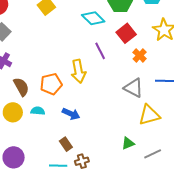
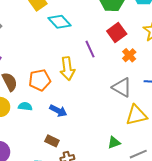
cyan diamond: (93, 18) -> (59, 22), moved
brown rectangle: (66, 144) -> (52, 141), turned -32

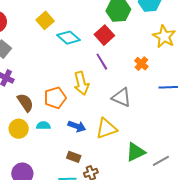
red square: (117, 32) -> (104, 35), moved
gray triangle: (122, 87) -> (121, 97), moved
yellow triangle: (136, 115) -> (106, 129), moved
green triangle: (114, 143) -> (136, 152), size x1.5

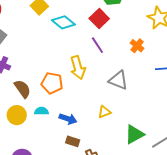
orange pentagon: (55, 98) -> (52, 83), turned 30
blue arrow: (77, 126) -> (68, 119), moved
yellow triangle: (106, 129) -> (104, 112), size x0.6

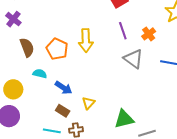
purple line: (97, 45) -> (123, 31), moved
gray triangle: (118, 80) -> (133, 59), moved
yellow triangle: (104, 112) -> (88, 103), moved, turned -40
yellow circle: (17, 115) -> (13, 89), moved

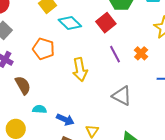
orange pentagon: (57, 49) -> (44, 49), moved
gray triangle: (133, 59) -> (122, 96), moved

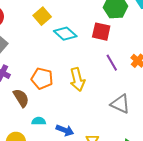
red square: (106, 23) -> (101, 32), turned -36
orange pentagon: (44, 49) -> (42, 78), moved

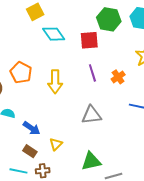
red square: (101, 32) -> (89, 40), turned -30
gray triangle: (120, 104) -> (91, 115), turned -45

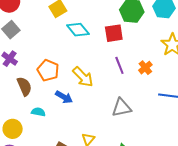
yellow arrow: (55, 82) -> (83, 77), turned -40
blue arrow: (32, 128) -> (64, 97), moved

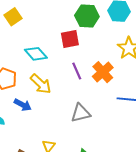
cyan diamond: (78, 30) -> (36, 54), moved
orange cross: (145, 68) -> (103, 72), size x1.5

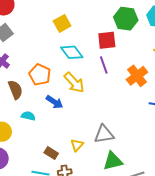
yellow square: (13, 17) -> (62, 23), moved
purple line: (77, 71) -> (104, 65), moved
gray triangle: (81, 113) -> (104, 134), moved

